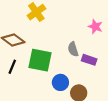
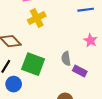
blue circle: (60, 82) -> (14, 84), moved

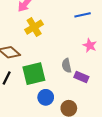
green square: (33, 64) -> (34, 74), turned -30
blue circle: (14, 84) -> (46, 97), moved

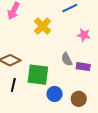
yellow cross: (34, 27) -> (43, 26), moved
green square: (34, 74) -> (38, 75), turned 35

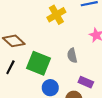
purple rectangle: (83, 67) -> (86, 82), moved

